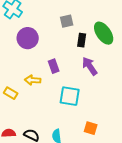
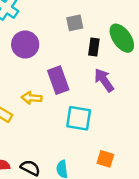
purple rectangle: (54, 66) -> (58, 80), size x1.5

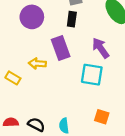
black rectangle: (94, 47) -> (72, 19), moved
cyan square: (79, 118) -> (92, 75), moved

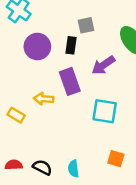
black rectangle: (72, 19) -> (71, 45), moved
purple arrow: (101, 48) -> (103, 65), moved, turned -90

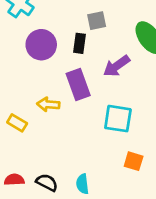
orange square: (116, 159) -> (134, 161), moved

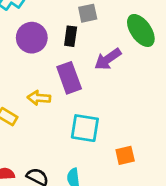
cyan square: (118, 119) -> (85, 128), moved
orange square: (134, 161) -> (125, 155), turned -30

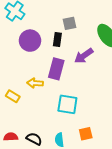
purple rectangle: (69, 78) -> (56, 69), turned 35
orange square: (125, 155) -> (86, 134), moved

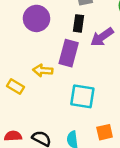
black rectangle: (57, 40) -> (79, 23), moved

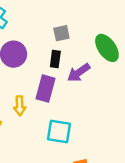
yellow arrow: (43, 70) -> (20, 106), turned -96

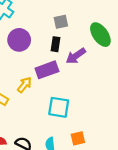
purple rectangle: (46, 89) -> (47, 70), turned 55
yellow arrow: (20, 106) -> (24, 85), turned -140

